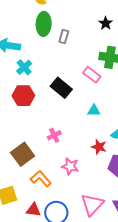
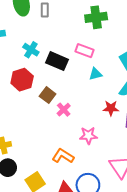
cyan cross: (24, 67) -> (31, 50), moved
pink rectangle: (92, 75) -> (85, 51), moved
brown square: (23, 154) -> (48, 95), moved, size x0.7

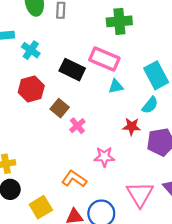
cyan cross: (31, 50) -> (31, 50), moved
pink rectangle: (85, 51) -> (104, 59), size x1.4

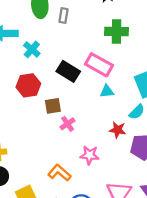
brown square: (60, 108) -> (53, 106), turned 35

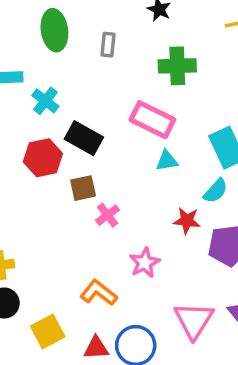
gray rectangle: (63, 16) -> (108, 45), moved
black rectangle: (68, 71) -> (84, 138), moved
pink star: (89, 155) -> (145, 263), turned -30

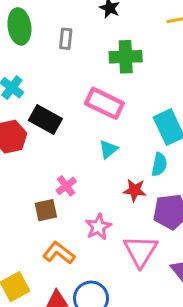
cyan triangle: (167, 161) -> (108, 149), moved, turned -30
brown square: (83, 188) -> (46, 210), moved
cyan semicircle: (216, 191) -> (159, 164), turned -30
pink triangle: (194, 320) -> (140, 251), moved

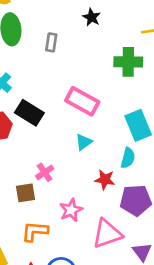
green cross: (126, 57) -> (128, 62), moved
pink triangle: (140, 251) -> (107, 234), turned 36
orange L-shape: (59, 253) -> (35, 231), turned -36

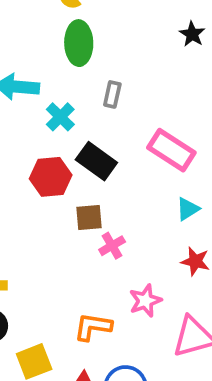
gray rectangle: (51, 42) -> (112, 94), moved
cyan triangle: (84, 142) -> (188, 209), moved
brown square: (25, 193) -> (89, 218), moved

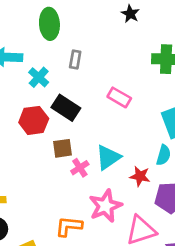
pink rectangle: (171, 150) -> (119, 97), size x0.7
cyan triangle: (188, 209) -> (108, 157), moved, size x1.5
pink star: (145, 301) -> (105, 206), size x1.4

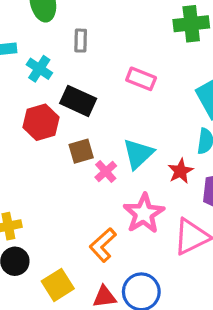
red star: (140, 176) -> (180, 171), turned -30
orange L-shape: (69, 226) -> (103, 245), turned -40

